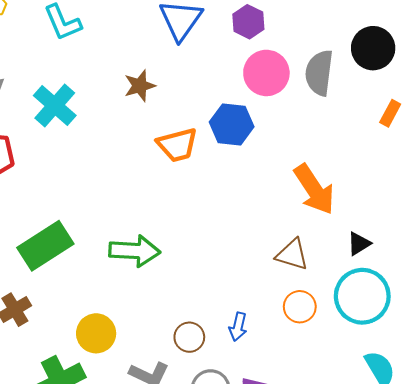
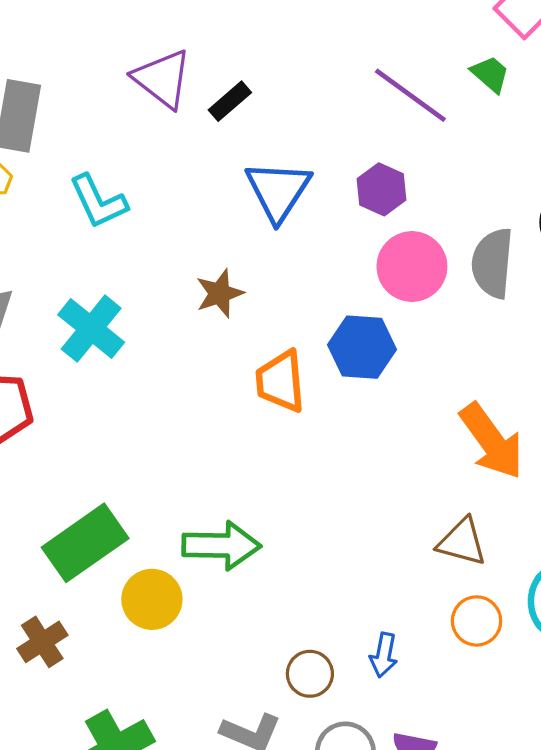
orange trapezoid: (177, 145) -> (280, 381), turned 102
yellow circle: (96, 333) -> (152, 599), moved

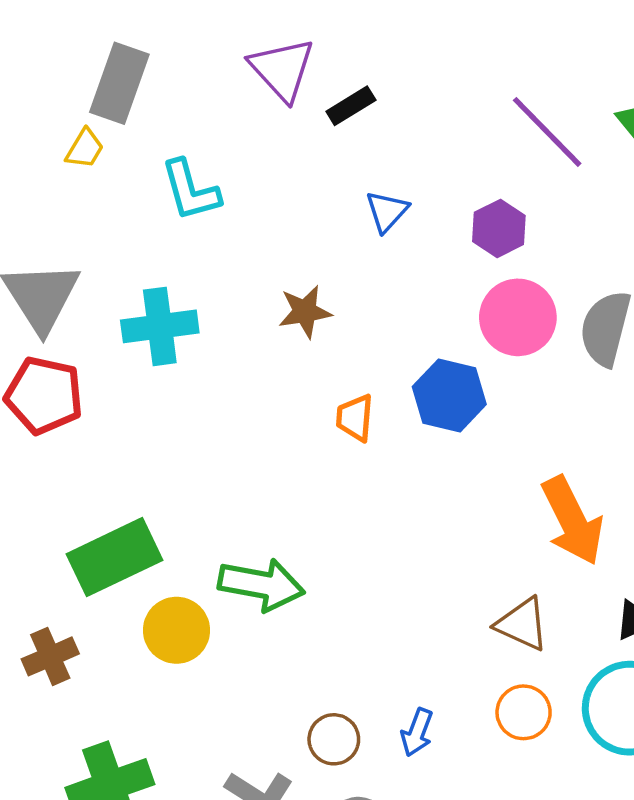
blue triangle: (278, 191) -> (387, 211), size x0.6
cyan cross: (91, 329) -> (160, 326), turned 34
orange trapezoid: (280, 381) -> (355, 418), size x0.7

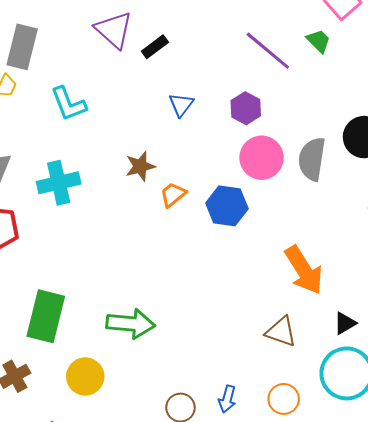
orange trapezoid: (355, 418) -> (173, 195), moved, turned 52
green rectangle: (114, 557) -> (46, 316), turned -45
yellow circle: (176, 630) -> (85, 376), moved
orange circle: (524, 712) -> (284, 399), moved

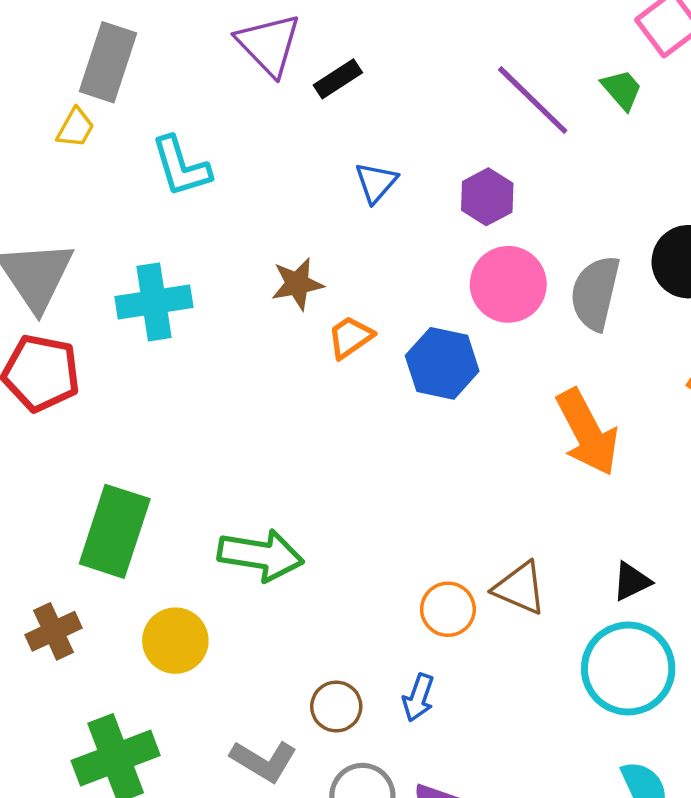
orange arrow: (304, 270) -> (587, 432), moved
orange circle: (284, 399) -> (448, 609), moved

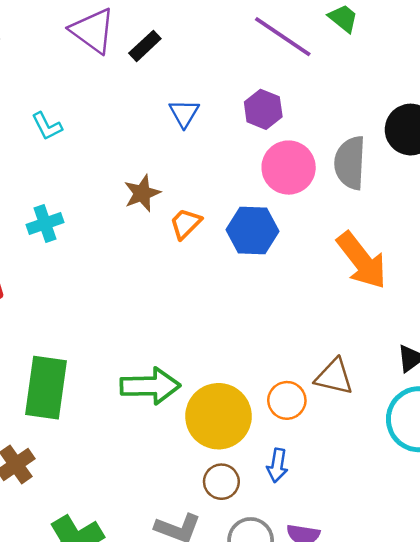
cyan L-shape: (181, 166) -> (47, 126), size x0.7
cyan cross: (154, 302) -> (45, 224), size x0.7
yellow circle: (175, 641) -> (218, 416), moved, size x1.4

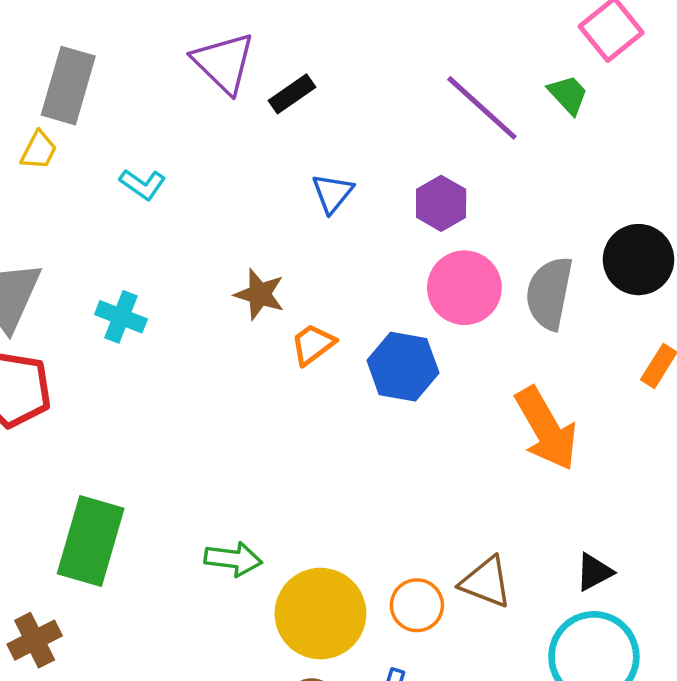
cyan L-shape: (47, 126) -> (143, 184), turned -36
brown star: (142, 193) -> (260, 294), turned 30
cyan cross: (45, 224) -> (121, 317), turned 32
green arrow: (150, 386) -> (233, 559), size x0.7

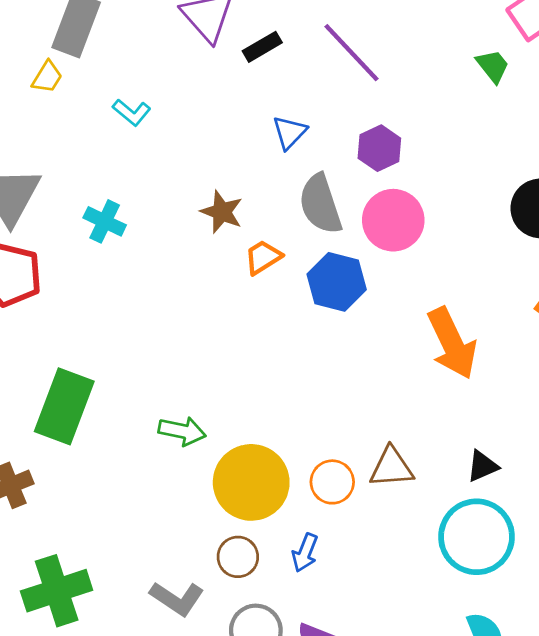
purple line: (482, 108) -> (351, 53), moved
gray semicircle: (549, 293) -> (320, 204), moved, turned -34
brown triangle: (486, 582) -> (391, 467), turned -30

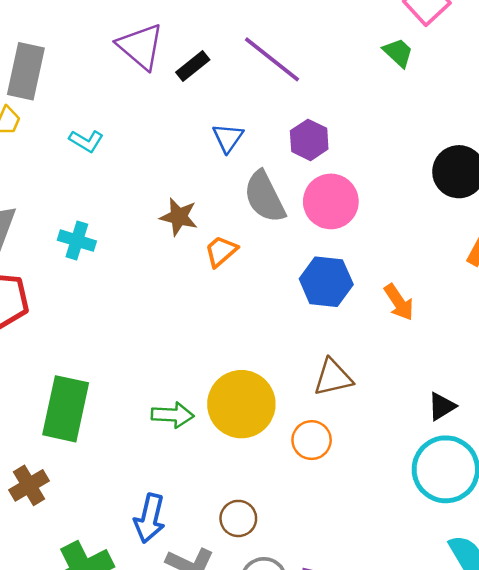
blue hexagon: (337, 282) -> (326, 282), moved
orange arrow: (452, 343) -> (399, 302), size x0.6
brown triangle: (391, 467) -> (333, 377), moved
yellow circle: (251, 482) -> (241, 404), moved
blue arrow: (305, 553) -> (150, 518), moved, size x1.4

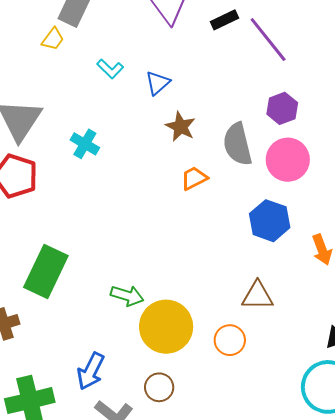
black rectangle: (193, 66) -> (224, 20), moved
blue triangle: (228, 138) -> (158, 83), moved
brown star: (179, 217) -> (180, 127), moved
yellow circle: (241, 404) -> (166, 327), moved

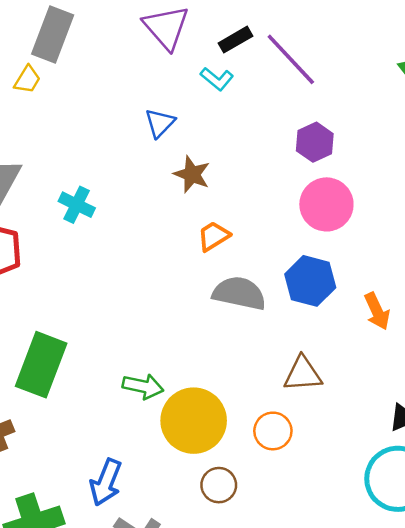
cyan L-shape: (110, 69) -> (217, 79), moved
gray semicircle: (237, 144) -> (239, 293), moved, turned 120
brown circle: (159, 387) -> (219, 485), moved

